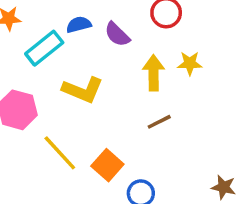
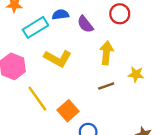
yellow star: (190, 63) -> (136, 74), moved

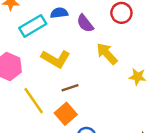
yellow arrow: (106, 53) -> (107, 54), turned -50
brown line: (106, 86) -> (70, 88), moved

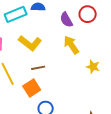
purple semicircle: (85, 23) -> (66, 20), moved

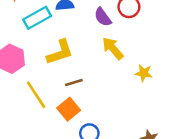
yellow L-shape: (30, 43) -> (60, 52), turned -50

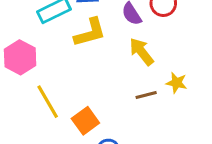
yellow L-shape: (60, 52) -> (90, 33), moved
brown line: (74, 82) -> (146, 95), moved

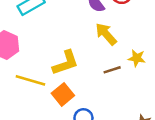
yellow L-shape: (90, 33) -> (65, 63), moved
yellow line: (48, 102) -> (30, 80), turned -40

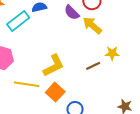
yellow arrow: (106, 34) -> (92, 25), moved

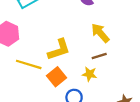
yellow arrow: (92, 25) -> (100, 33), moved
yellow star: (112, 53) -> (89, 74), moved

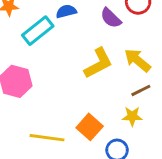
yellow L-shape: (59, 50) -> (98, 63), moved
yellow line: (29, 64) -> (47, 138), moved

